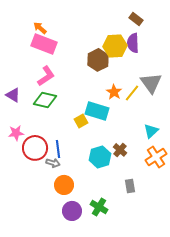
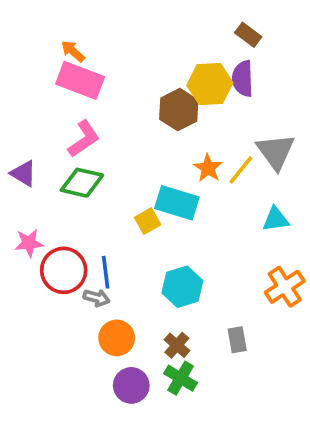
cyan triangle: (151, 131) -> (276, 219), moved, turned 35
brown cross: (120, 150) -> (177, 345), moved

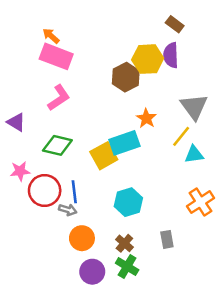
yellow line: (241, 170) -> (181, 136), moved
green diamond: (82, 183) -> (57, 145), moved
cyan rectangle: (177, 203) -> (124, 143), turned -36
yellow square: (148, 221) -> (104, 156), size x1.5

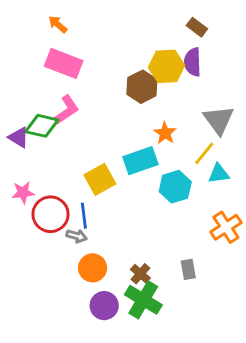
orange arrow: (51, 36) -> (58, 24), moved
green diamond: (57, 145) -> (42, 126), moved
yellow square: (104, 156) -> (100, 179), moved
cyan hexagon: (128, 202) -> (175, 187), moved
green cross: (127, 267) -> (143, 300), size x1.4

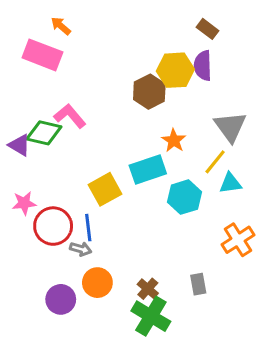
pink rectangle: (64, 63) -> (42, 55), moved
pink L-shape: (66, 110) -> (70, 116), turned -96
purple circle: (104, 306) -> (61, 299), moved

